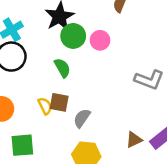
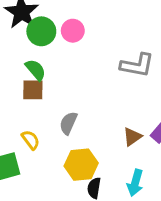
brown square: (59, 102) -> (33, 90), moved
yellow semicircle: (45, 106) -> (31, 140), moved

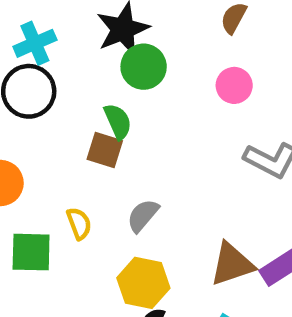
pink circle: (73, 31) -> (234, 85), moved
brown triangle: (132, 137) -> (232, 264), size x1.5

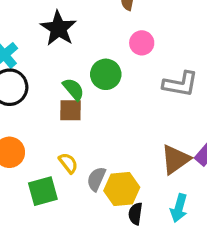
green circle: (144, 67) -> (106, 74), moved
gray semicircle: (143, 215) -> (96, 179), moved

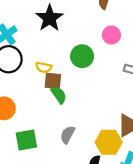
green semicircle: (73, 89) -> (59, 95), moved
yellow semicircle: (68, 163) -> (44, 67), moved, turned 133
yellow hexagon: (122, 189) -> (109, 142), moved

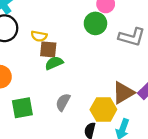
green circle: (82, 56) -> (95, 23), moved
green semicircle: (59, 95) -> (54, 63), turned -78

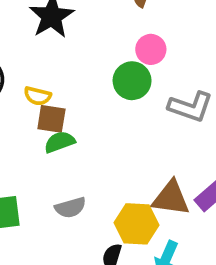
brown triangle: (123, 93) -> (171, 198), turned 35
gray semicircle: (63, 102) -> (70, 208), turned -138

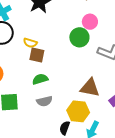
green semicircle: (60, 142) -> (40, 79), moved
brown triangle: (171, 198) -> (90, 88), moved

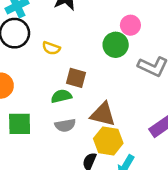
brown square: (37, 55) -> (76, 78), moved
brown triangle: (90, 88) -> (103, 114), moved

